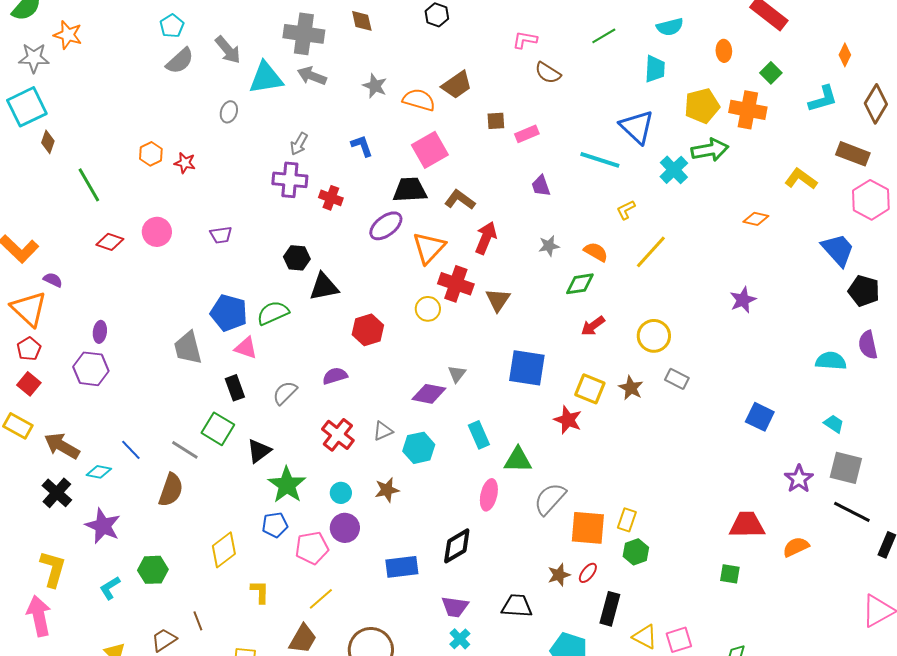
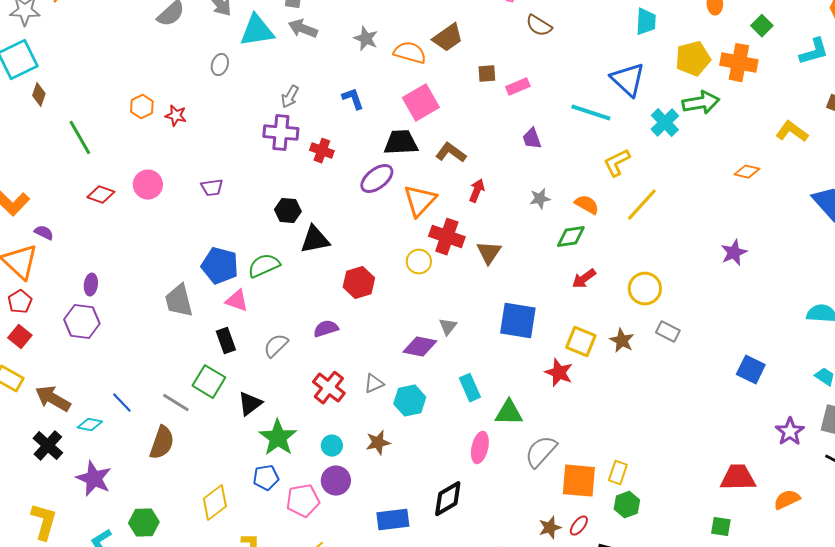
yellow L-shape: (626, 210) -> (617, 163), size x1.4
red arrow: (486, 238) -> (477, 191), size x0.7

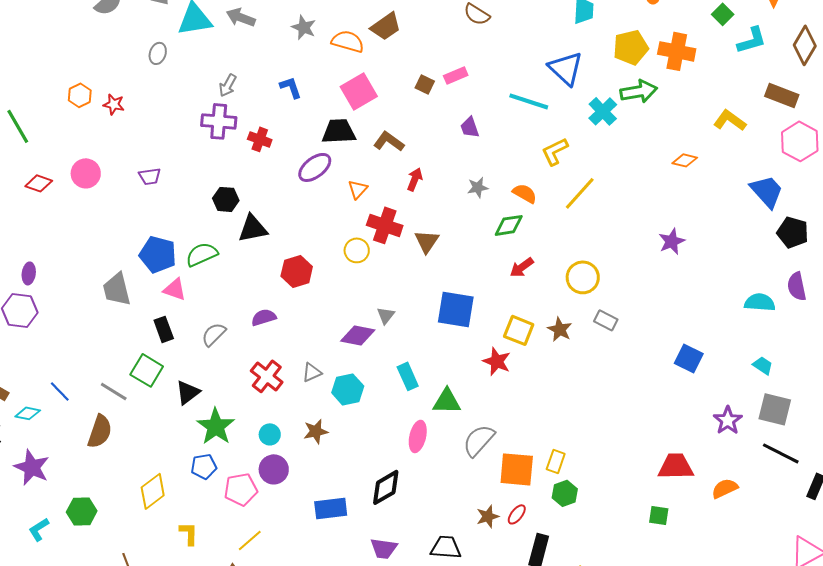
green square: (762, 26) -> (723, 14), moved
brown square: (487, 74) -> (425, 84), moved, turned 30
orange triangle: (420, 201) -> (358, 189), size x0.6

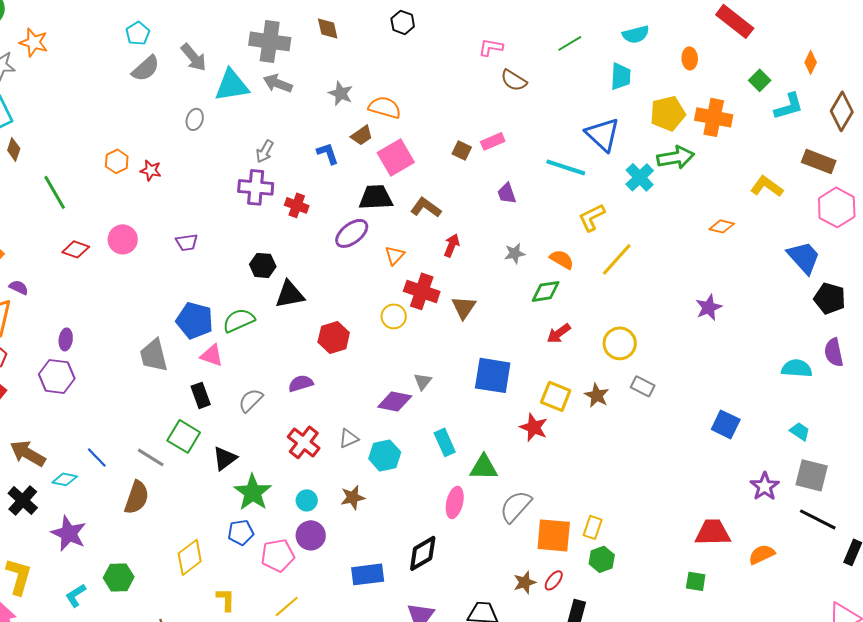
brown trapezoid: (386, 26) -> (362, 135), moved, size x0.7

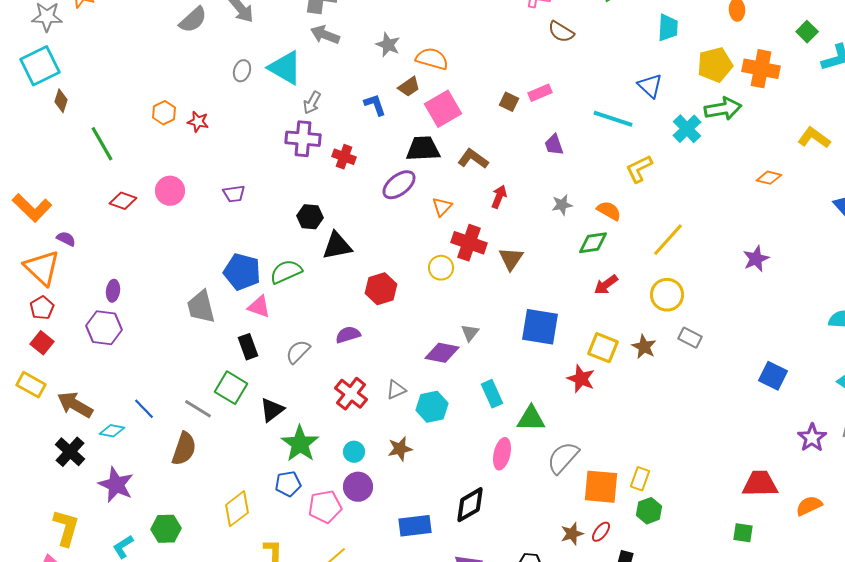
cyan triangle: (232, 85) -> (285, 68), moved, turned 39
blue triangle: (603, 134) -> (650, 86), size x0.7
yellow line: (617, 259) -> (668, 240), moved

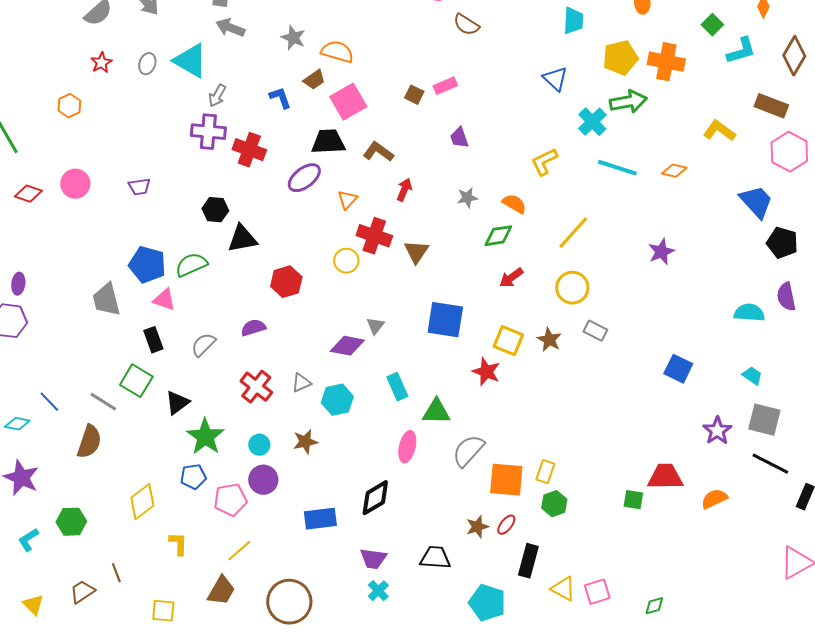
cyan line: (613, 119) -> (617, 168), moved
red star: (198, 122) -> (101, 63), moved, turned 30
red cross: (344, 157) -> (249, 150), size x1.4
green square: (743, 533) -> (633, 500), moved

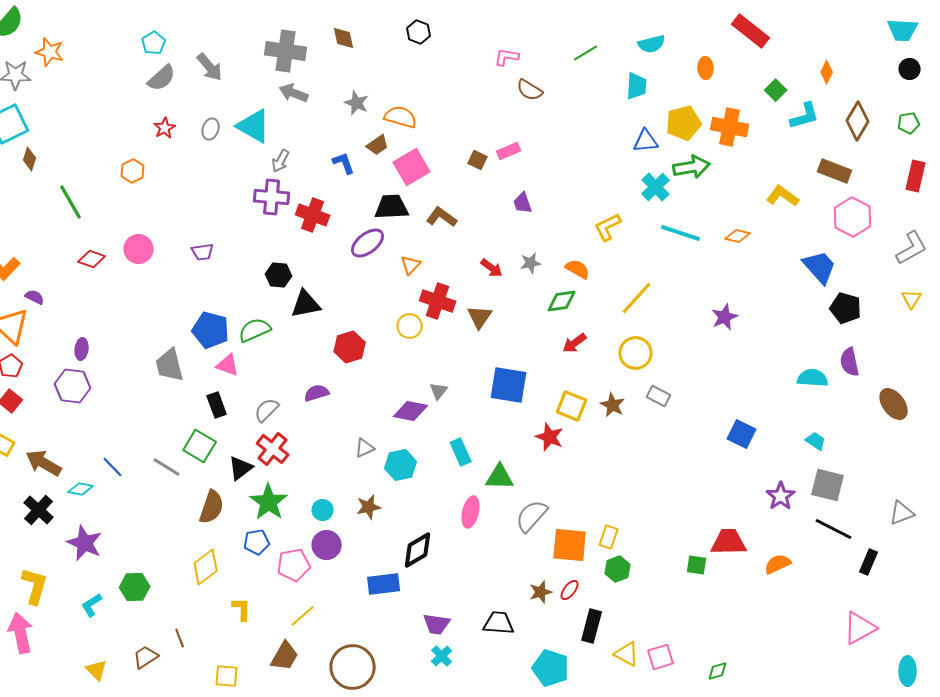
blue triangle: (555, 79) -> (646, 141), moved, turned -48
red arrow: (404, 190) -> (492, 268), moved, turned 105
red cross: (256, 387) -> (273, 449), moved
brown semicircle: (89, 442) -> (212, 507), moved
black diamond: (375, 498) -> (418, 550), moved

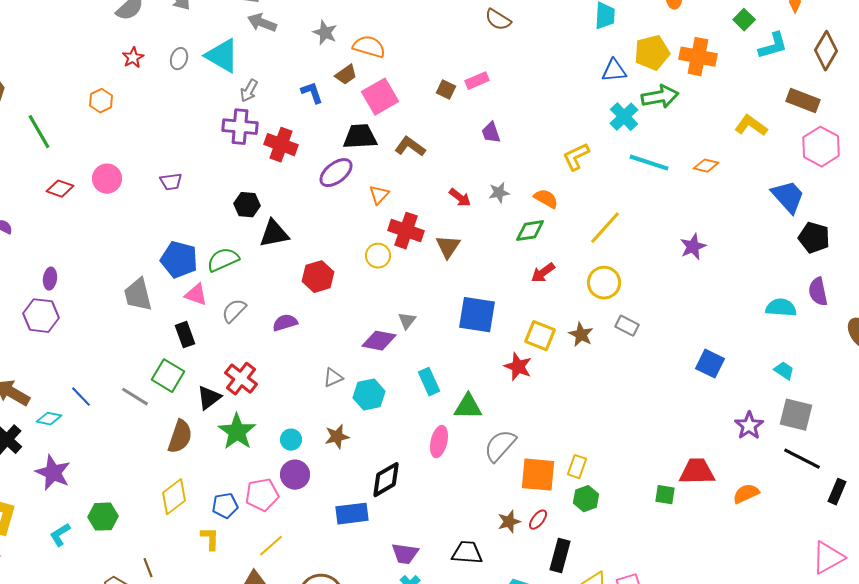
gray semicircle: (267, 410) -> (234, 311), moved
blue pentagon: (257, 542) -> (225, 506), moved

